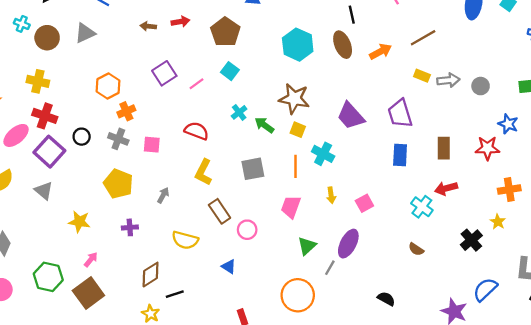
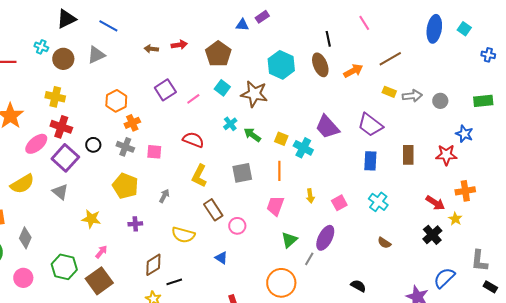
brown star: (294, 99) -> (254, 94), moved
purple trapezoid: (400, 114) -> (370, 125), turned -36
cyan cross: (323, 154) -> (303, 148), moved
red arrow: (446, 188) -> (435, 203), moved, turned -132
cyan cross: (422, 207) -> (378, 202), moved

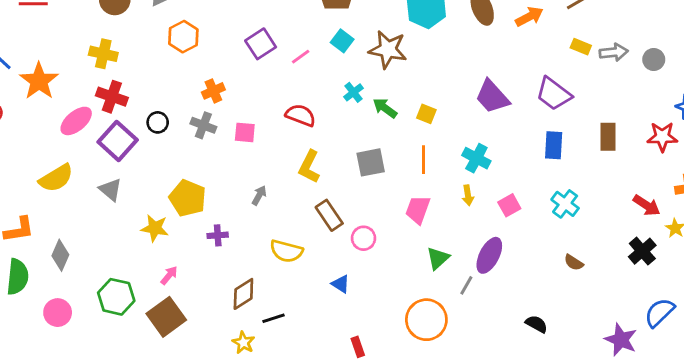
orange hexagon: (116, 101) -> (183, 37), moved
cyan cross: (303, 148) -> (476, 158), moved
yellow pentagon: (125, 186) -> (188, 198), moved

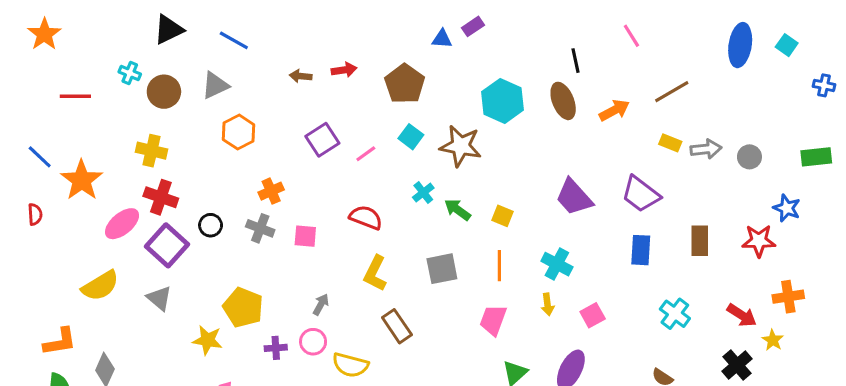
cyan cross: (565, 204) -> (675, 314), moved
pink circle: (364, 238) -> (313, 342), moved

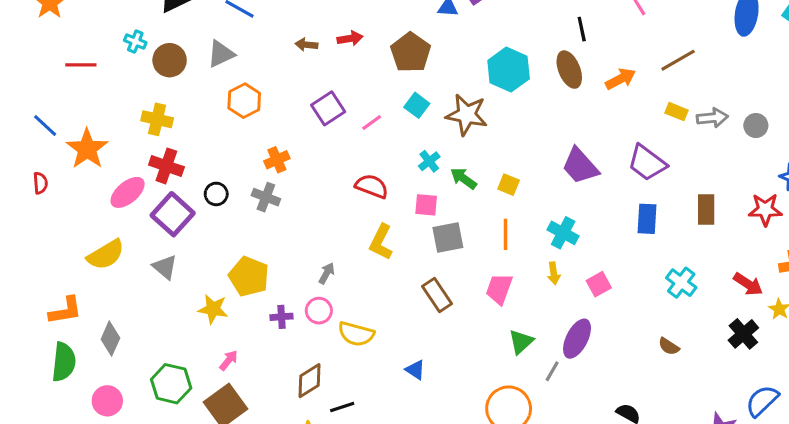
pink square: (305, 236) -> (426, 205), moved
brown rectangle: (397, 326) -> (437, 295), moved

